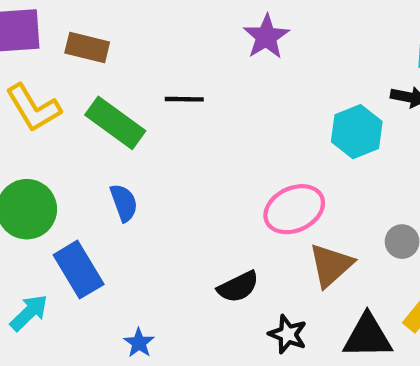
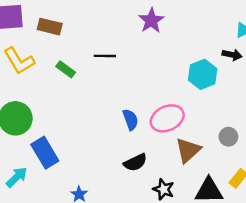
green rectangle: (115, 123) -> (66, 69), size x0.6
blue semicircle: (124, 203) -> (130, 120), moved

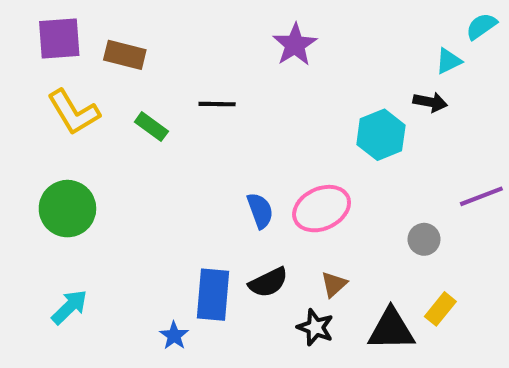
brown triangle: (188, 150) -> (334, 284), moved, size x0.6
blue rectangle: (45, 153) -> (213, 295), moved, turned 36

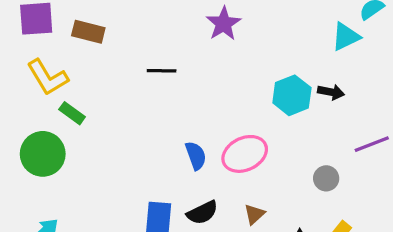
cyan triangle: (449, 61) -> (346, 37), size x1.4
black arrow: (430, 102) -> (331, 92), moved
green rectangle: (151, 127) -> (72, 113), moved

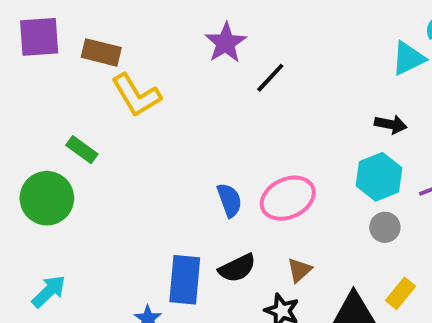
purple star: (224, 24) -> (226, 43), moved
black line: (162, 71) -> (270, 78), moved, turned -48
yellow L-shape: (48, 77) -> (136, 95), moved
cyan hexagon: (292, 95) -> (379, 177), moved

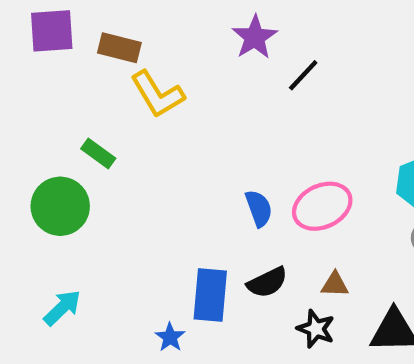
brown triangle: (299, 270) -> (335, 284), turned 44

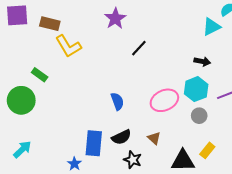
black line: (303, 75) -> (139, 48), moved
pink ellipse: (322, 206) -> (164, 100), moved
brown triangle: (335, 284) -> (154, 138), turned 40
black star: (316, 329) -> (133, 160), moved

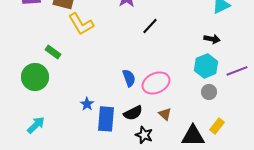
pink ellipse: (164, 100) -> (156, 83), moved
blue star: (74, 164) -> (87, 104), moved

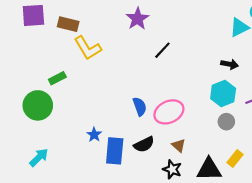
green rectangle: (53, 52) -> (57, 78), turned -63
black star: (144, 135) -> (172, 169), moved

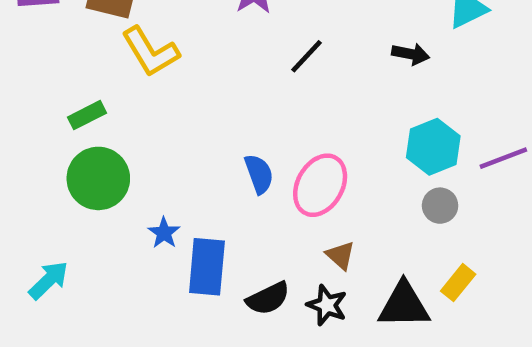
black arrow: (230, 64) -> (411, 54), moved
green circle: (38, 105) -> (98, 178), moved
pink ellipse: (169, 112) -> (320, 185), turned -36
black semicircle: (144, 144) -> (268, 298), moved

